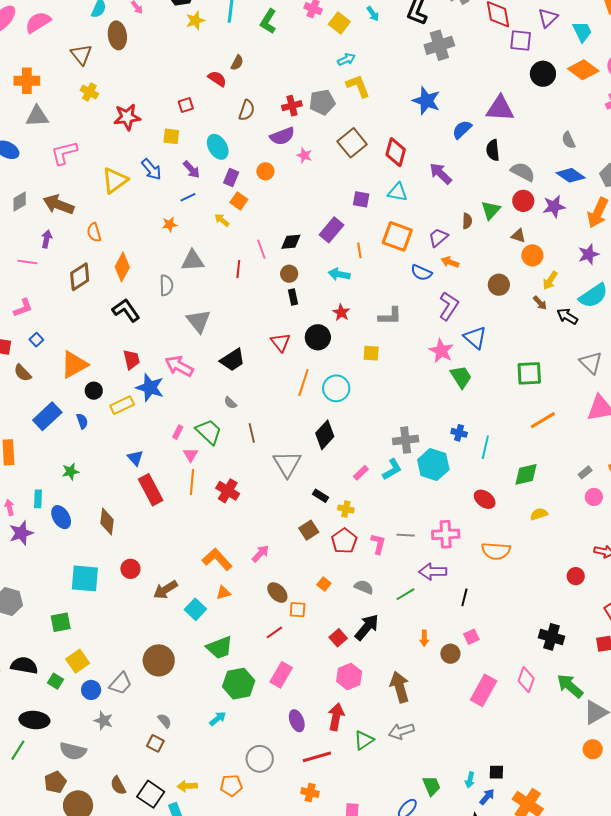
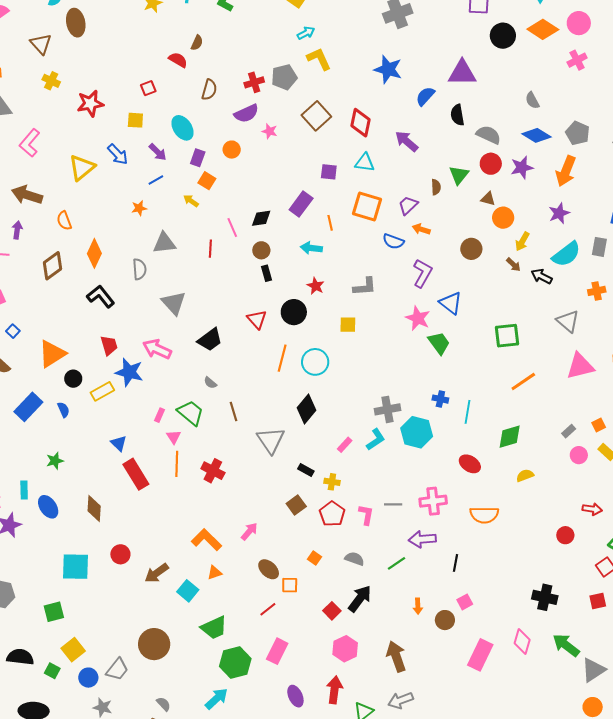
pink L-shape: (64, 153) -> (30, 143), turned -32
cyan arrow: (218, 719) -> (216, 699), size x1.4

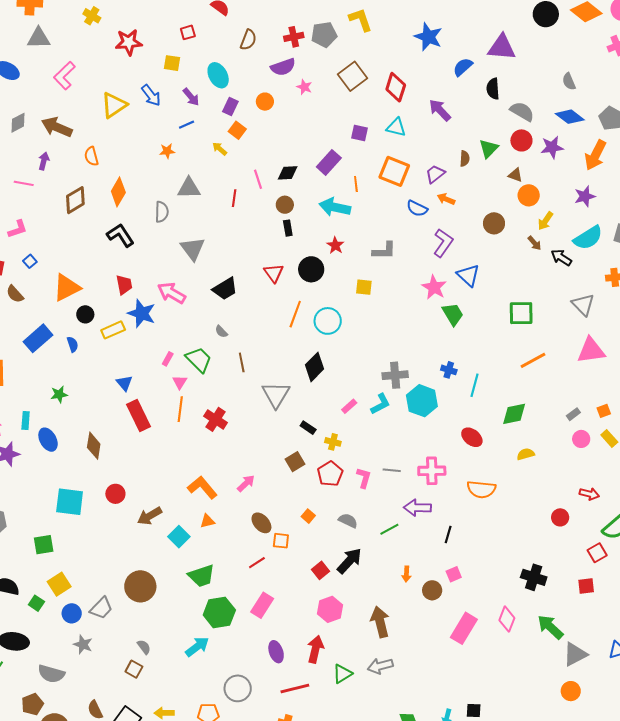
cyan arrow: (311, 248) -> (335, 207), size x1.4

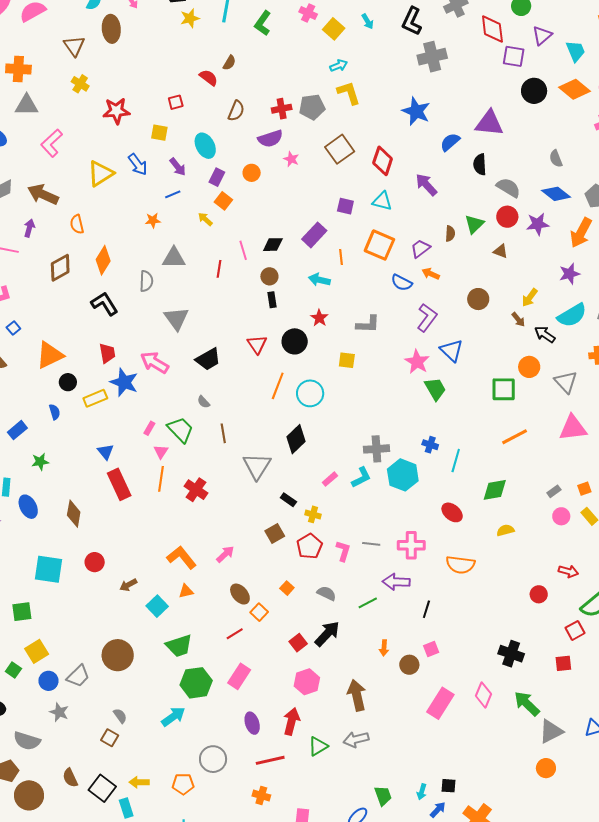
orange circle: (529, 195) -> (529, 367), moved
cyan arrow: (335, 207) -> (319, 280), size x0.7
blue rectangle: (38, 338) -> (17, 430), moved, size x0.7
brown arrow: (150, 516) -> (128, 585), size x0.7
orange square: (281, 541) -> (259, 612), turned 36

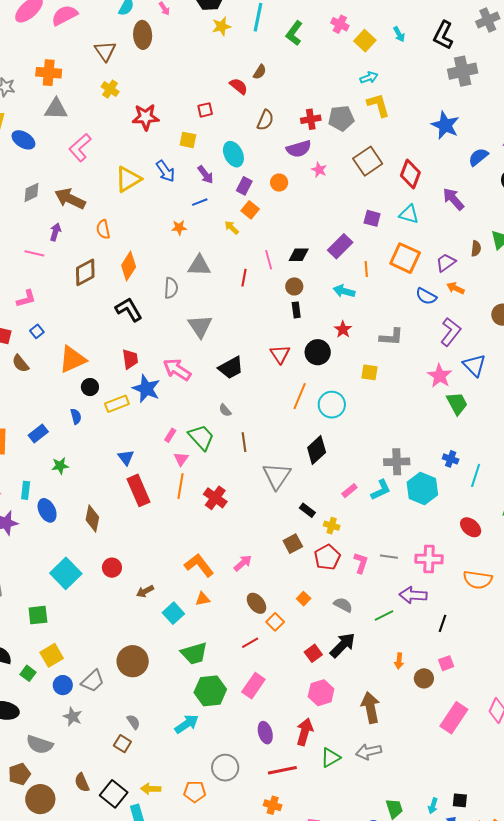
cyan square: (49, 569) -> (66, 573), turned 36

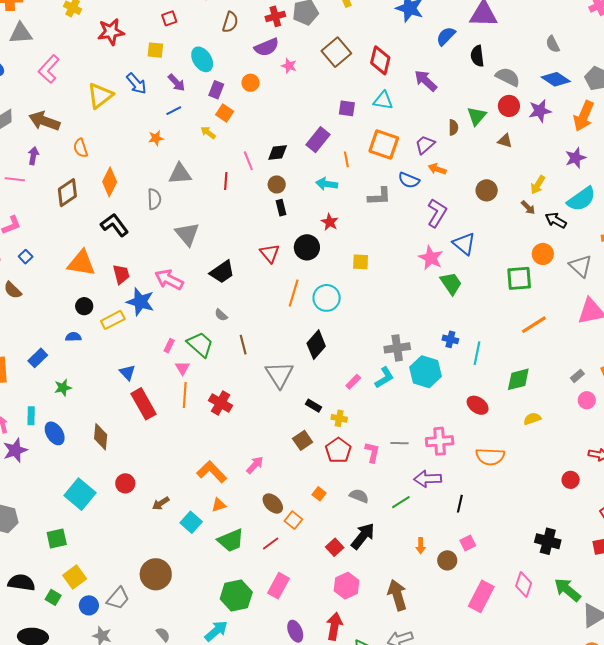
gray L-shape: (391, 337) -> (379, 196), moved
orange triangle: (72, 359) -> (81, 263), moved, turned 40
blue semicircle: (76, 416) -> (73, 337), turned -70
green trapezoid: (194, 653) -> (231, 540), moved

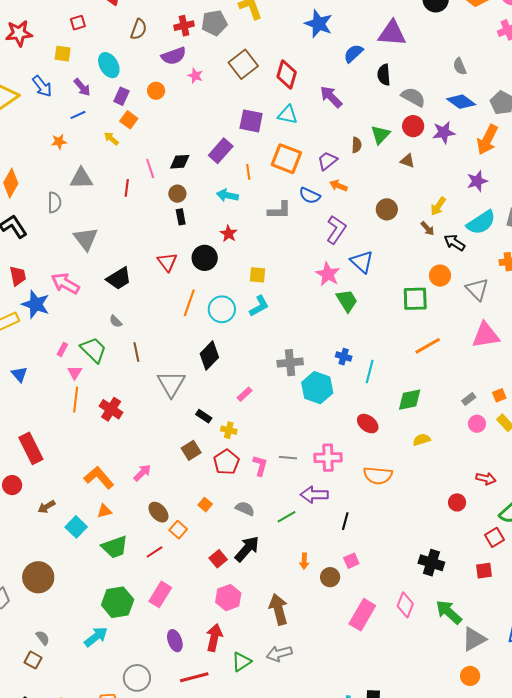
purple square: (347, 108) -> (251, 121), size x1.4
cyan L-shape: (384, 378) -> (259, 306), moved
red rectangle: (143, 404) -> (31, 448), moved

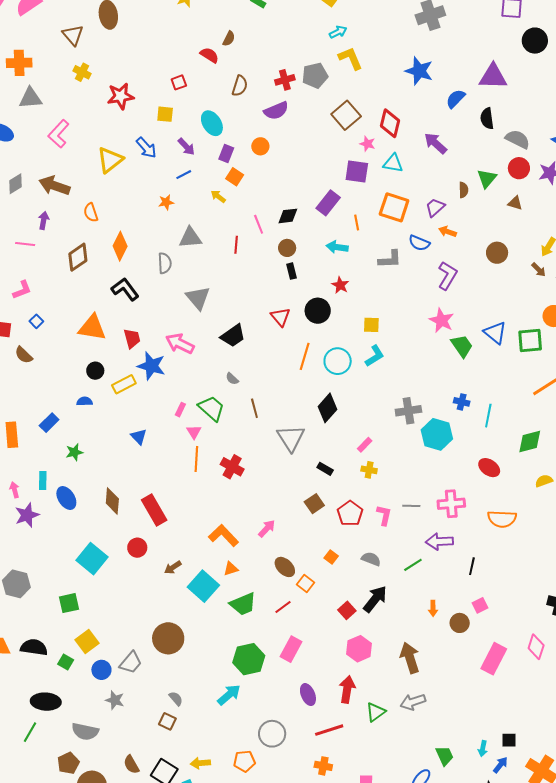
pink star: (195, 76) -> (367, 144), moved
blue triangle: (362, 262) -> (495, 333), moved
yellow cross: (229, 430) -> (369, 470), moved
cyan square: (76, 527) -> (203, 586), size x1.4

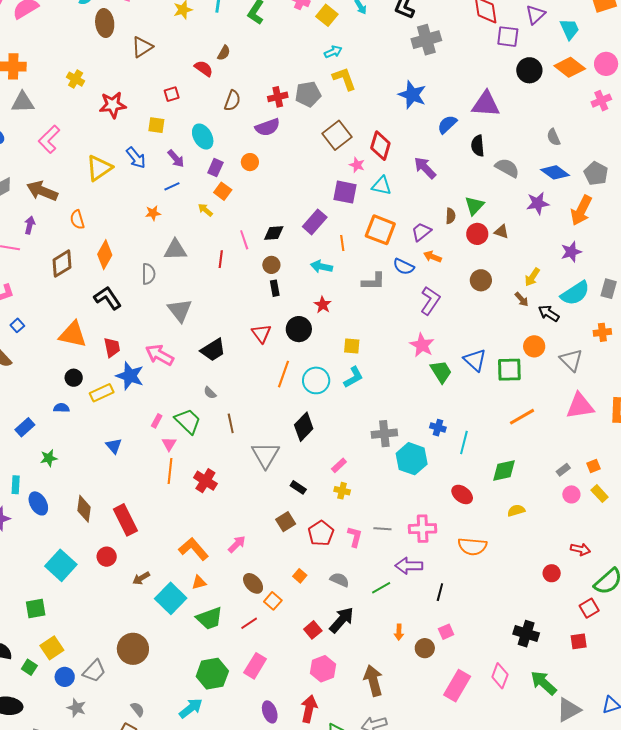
brown triangle: (73, 35) -> (142, 47), moved, turned 35
red circle: (519, 168) -> (477, 234), moved

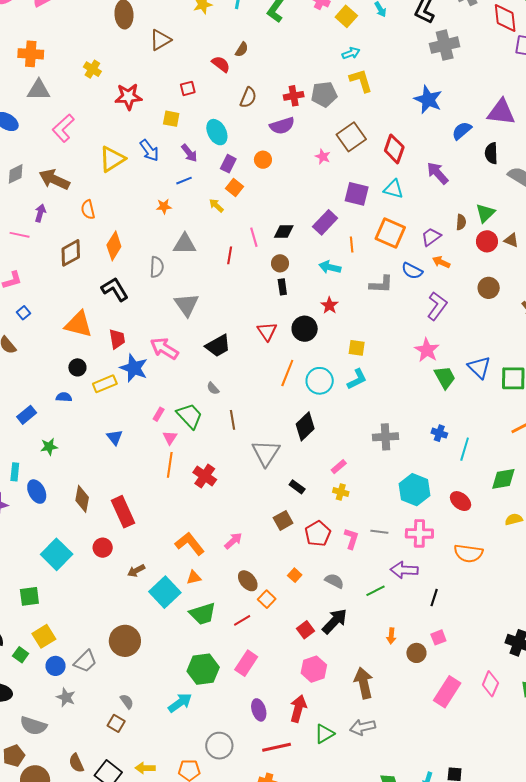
pink star: (357, 165) -> (323, 157), moved
cyan hexagon: (412, 459) -> (415, 490), moved

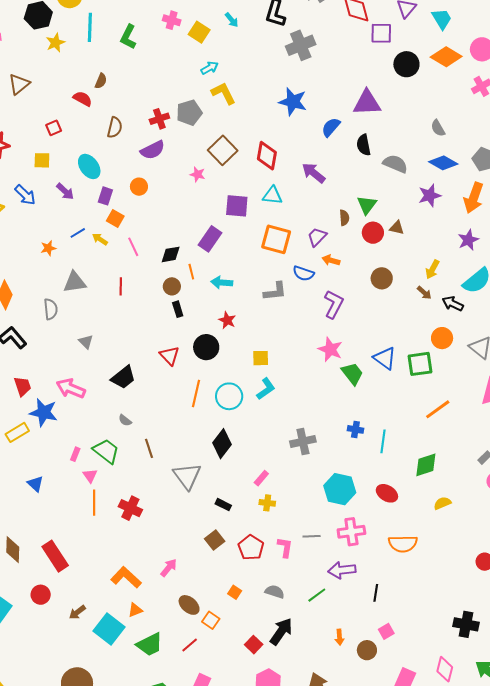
blue line: (184, 181) -> (78, 233), moved
pink line: (254, 237) -> (133, 247), moved
orange line: (352, 245) -> (191, 272), moved
gray triangle: (187, 305) -> (86, 342), size x0.6

